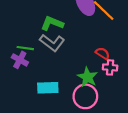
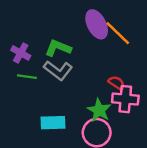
purple cross: (20, 60) -> (21, 53), moved
pink cross: (110, 67) -> (125, 99), size x1.5

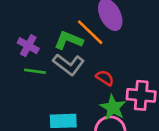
orange line: (118, 33) -> (90, 32), moved
red semicircle: (117, 83) -> (105, 78), moved

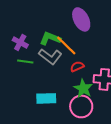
orange line: (90, 32) -> (66, 45), moved
red semicircle: (105, 78) -> (77, 66), turned -56

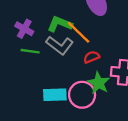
pink circle: (81, 106) -> (82, 95), moved

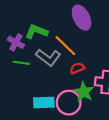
green L-shape: (60, 24) -> (36, 32), moved

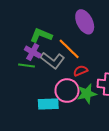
purple cross: (16, 42) -> (33, 52), moved
green star: (84, 92) -> (87, 94), turned 30
pink circle: (69, 103) -> (67, 91), moved

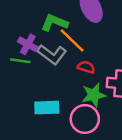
green L-shape: (41, 35) -> (54, 23), moved
red semicircle: (81, 71) -> (86, 67), turned 40
pink circle: (67, 91) -> (85, 119), moved

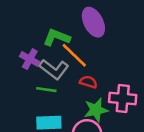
green line: (20, 61) -> (46, 90), moved

